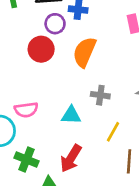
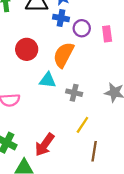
purple circle: (55, 24) -> (82, 28), moved
cyan triangle: (71, 115) -> (48, 80), moved

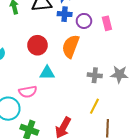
cyan triangle: (48, 80) -> (47, 73), moved
gray cross: (74, 93) -> (95, 75), moved

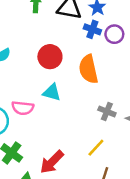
purple circle: (84, 21) -> (114, 34), moved
orange semicircle: (71, 46) -> (88, 69), turned -50

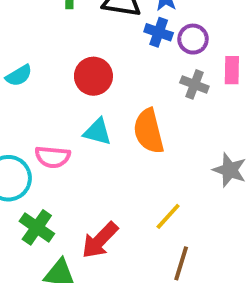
orange semicircle: (88, 69) -> (149, 131), moved
gray cross: (107, 111) -> (194, 84), moved

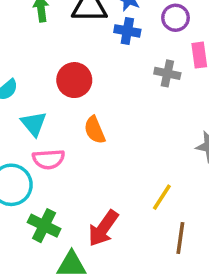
purple circle: (193, 39) -> (176, 18), moved
orange semicircle: (149, 131) -> (95, 130), moved, size x0.7
cyan triangle: (97, 132) -> (34, 124), moved, turned 44

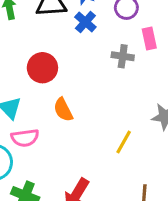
blue cross: (127, 31) -> (85, 22), turned 35
yellow line: (162, 197) -> (124, 142), moved

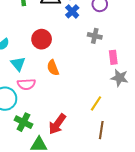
pink rectangle: (149, 38) -> (113, 57), moved
yellow line: (124, 142) -> (96, 103), moved

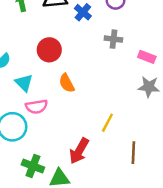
pink rectangle: (113, 57) -> (147, 57), moved, turned -56
yellow line: (96, 103) -> (107, 123), moved
green cross: (23, 122) -> (33, 166), moved

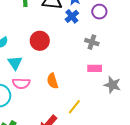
pink rectangle: (147, 57) -> (95, 68), moved, turned -32
orange semicircle: (67, 83) -> (53, 81), moved

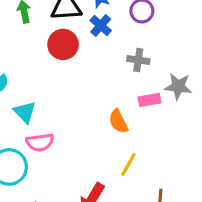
red circle: (40, 41) -> (63, 44), moved
orange semicircle: (53, 81) -> (118, 121), moved
gray star: (112, 85) -> (178, 86), moved

